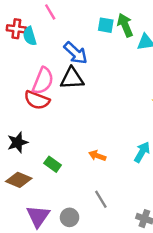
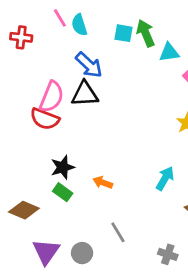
cyan semicircle: (30, 36) -> (79, 25), moved
black star: (18, 142) -> (63, 167), moved
orange arrow: (97, 156) -> (103, 183), moved

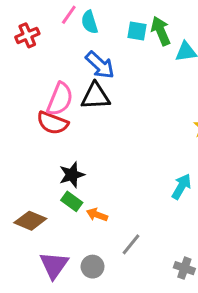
pink line: (60, 18) -> (69, 15), turned 66
red cross: (21, 37) -> (27, 35), turned -30
orange arrow: (103, 183) -> (97, 215), moved
gray line: (118, 232) -> (131, 244), turned 70

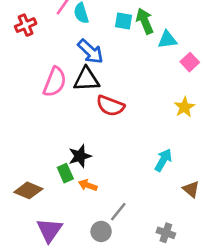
red semicircle: (52, 123) -> (110, 106), moved
black star: (72, 175) -> (80, 156), moved
green rectangle: (72, 201) -> (65, 173), turned 30
gray circle: (93, 267) -> (101, 231), moved

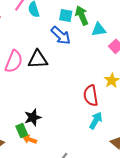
blue arrow: (90, 51) -> (61, 35), moved
red semicircle: (110, 106) -> (91, 95), moved, turned 60
orange arrow: (88, 185) -> (30, 139), moved

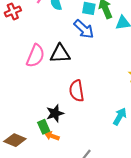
red semicircle: (91, 95) -> (77, 91), moved

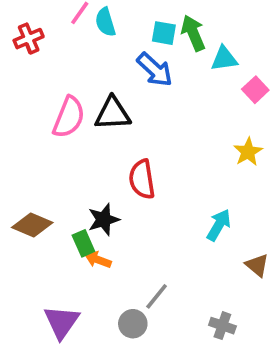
brown diamond: (15, 140) -> (32, 225), moved

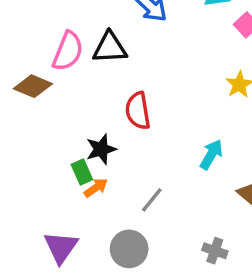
brown diamond: (32, 225) -> (33, 86), moved
orange arrow: (98, 260) -> (96, 188), turned 125
gray line: (157, 296) -> (152, 200), moved
gray circle: (133, 324) -> (129, 249), size x1.4

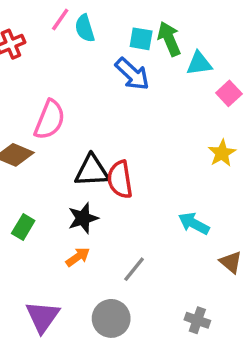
black triangle: (110, 48) -> (92, 171), moved
cyan arrow: (211, 154) -> (194, 223), turned -92
green rectangle: (82, 172) -> (23, 227), moved, turned 55

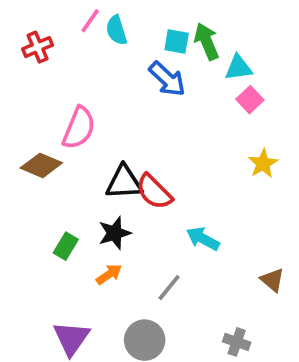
pink square: (229, 93) -> (250, 100), moved
red semicircle: (120, 180) -> (154, 192), turned -36
cyan arrow: (194, 223) -> (203, 239), moved
green rectangle: (23, 227) -> (66, 246), moved

